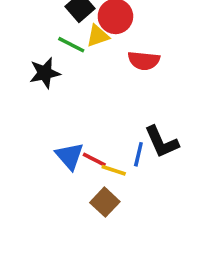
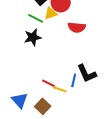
black star: (45, 73) -> (33, 37), moved
blue triangle: (69, 156) -> (20, 100), moved
brown square: (105, 202) -> (43, 106), moved

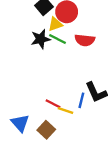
green line: (36, 18) -> (58, 39), moved
black star: (33, 37) -> (41, 39), moved

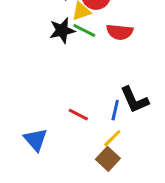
yellow line: (65, 110) -> (112, 138), moved, turned -63
brown square: (46, 130) -> (108, 159), moved

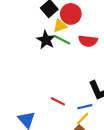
black star: (62, 30) -> (46, 40), turned -30
blue line: (115, 110) -> (85, 107), moved, turned 64

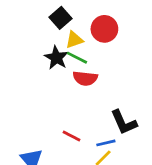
red circle: (71, 14) -> (104, 29), moved
red semicircle: (88, 41) -> (85, 78), moved

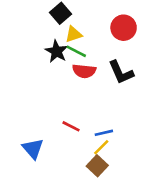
red circle: (104, 29) -> (124, 28), moved
black L-shape: (124, 122) -> (121, 72), moved

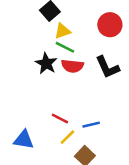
black star: (57, 51) -> (46, 63), moved
yellow line: (101, 147) -> (67, 137), moved
blue triangle: (33, 149) -> (24, 140), turned -40

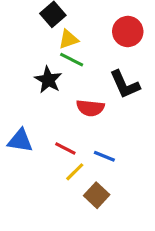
red semicircle: (72, 66) -> (90, 108), moved
blue line: (91, 125) -> (104, 156), turned 35
blue triangle: (24, 140) -> (20, 141), moved

